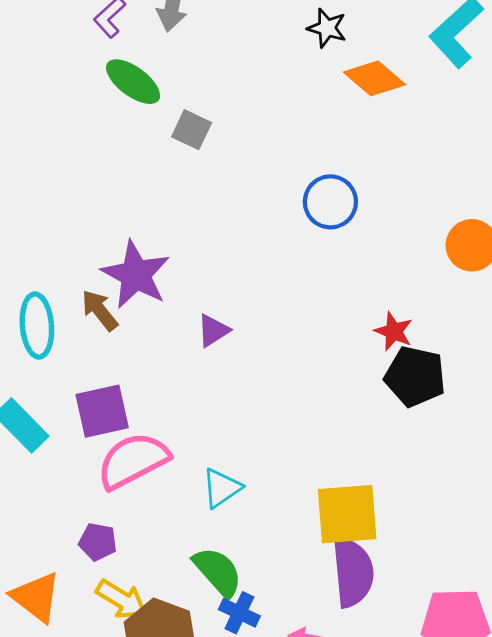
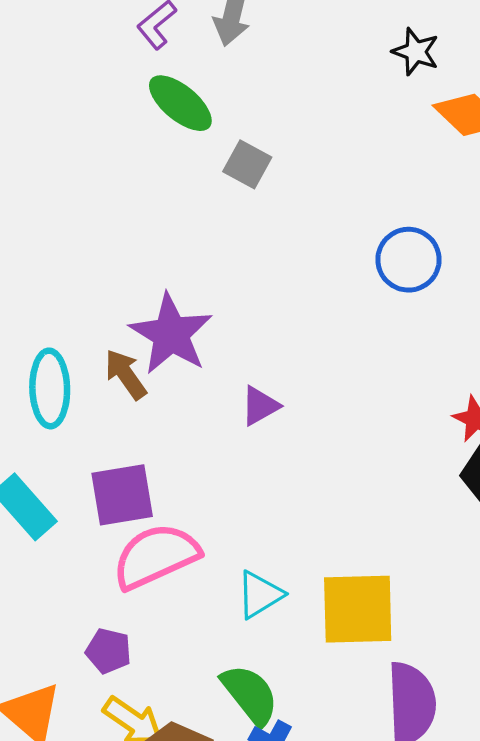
yellow square: (347, 514) -> (358, 609), moved

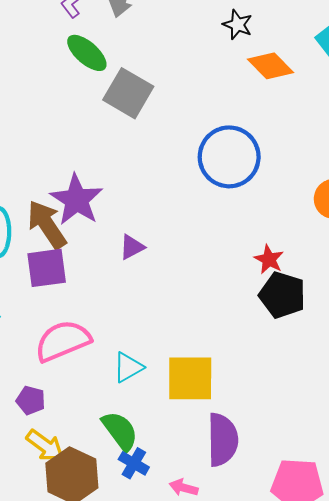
gray square: (247, 164) -> (128, 93), size x1.6
blue circle: (408, 260) -> (229, 157), size x1.5
brown arrow: (126, 374) -> (47, 225), size x1.5
purple square: (122, 495) -> (47, 268), moved

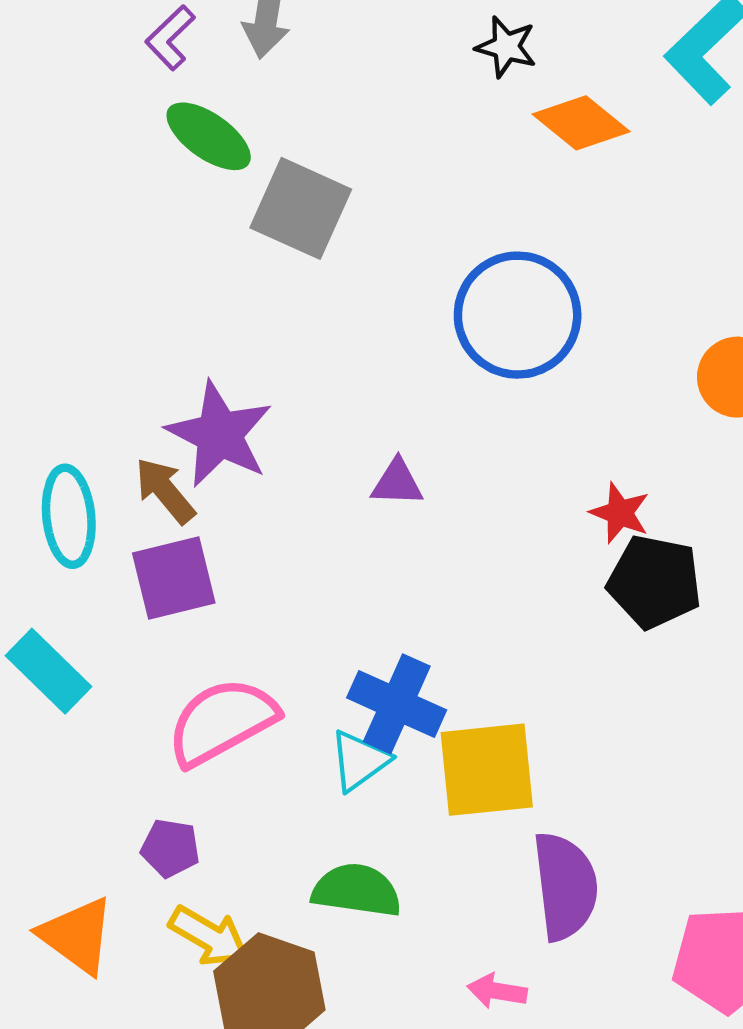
brown arrow: (47, 225) -> (165, 491), size x0.7
purple triangle: (132, 247) -> (397, 483), moved, turned 36
green semicircle: (120, 431) -> (357, 890), turned -39
blue cross: (134, 463) -> (397, 704), moved, size x1.5

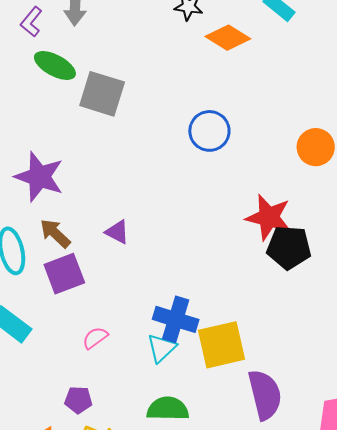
blue circle: (518, 315) -> (209, 131), size x0.7
purple star: (219, 434) -> (39, 177), moved
purple triangle: (397, 483) -> (117, 232), moved, turned 32
red star: (620, 513) -> (269, 217), size x1.6
pink semicircle: (222, 722) -> (95, 338), size x0.5

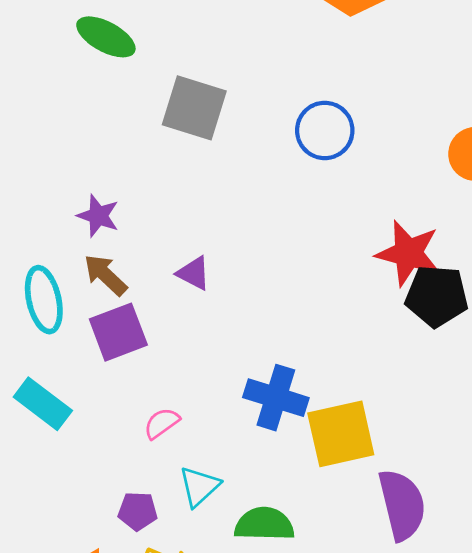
gray square: (102, 94) -> (194, 108), moved
purple star: (39, 177) -> (98, 216), moved, size x0.6
cyan triangle: (162, 348) -> (199, 486), moved

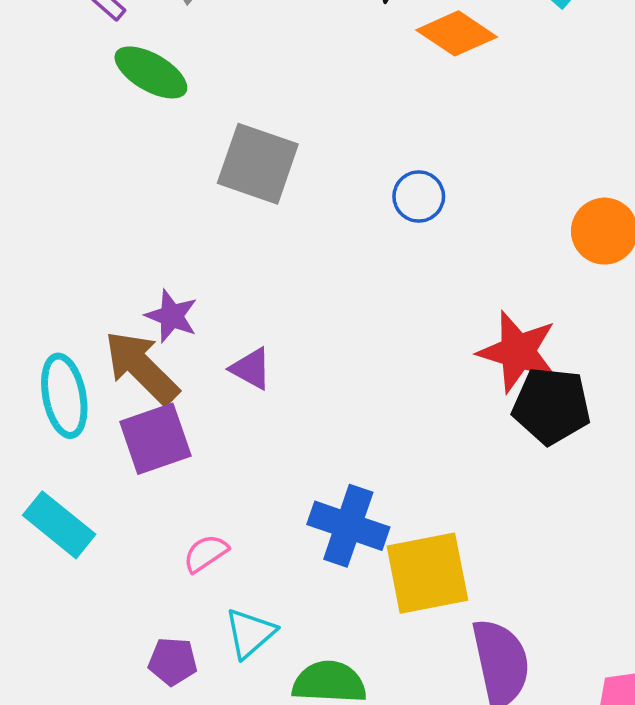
blue circle: (325, 130) -> (419, 196), size x0.7
purple star: (98, 216) -> (172, 316), moved
brown arrow: (105, 275) -> (142, 367), size x1.4

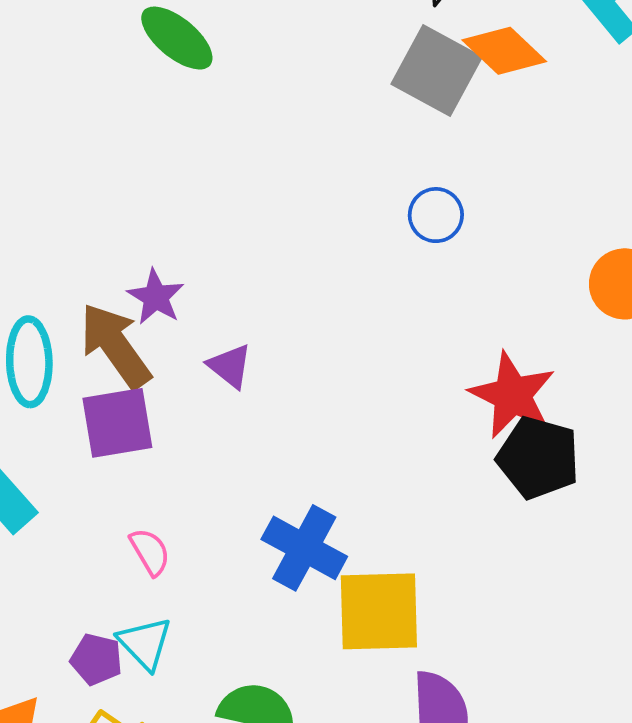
gray square: (258, 164) -> (437, 71), moved
pink semicircle: (206, 553) -> (150, 552), turned 84
cyan triangle: (250, 633) -> (145, 643), moved, turned -42

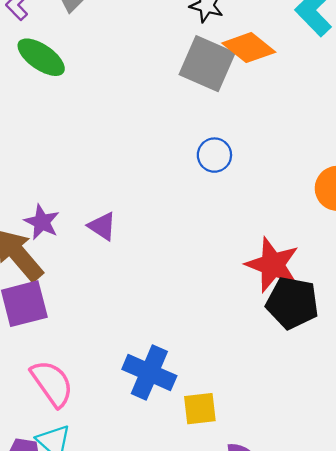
purple triangle: (230, 366) -> (102, 226), moved
pink semicircle: (150, 552) -> (52, 383), size x1.6
yellow square: (379, 611) -> (200, 409), size x0.6

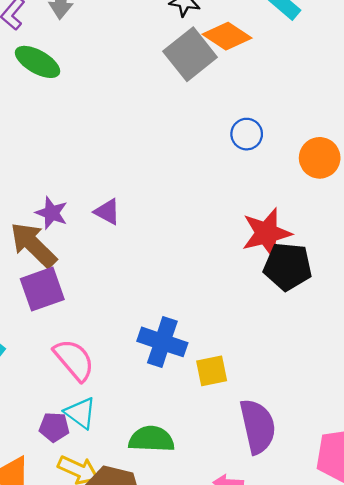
gray square: (207, 64) -> (190, 54), turned 33
blue circle: (214, 155) -> (247, 134), moved
red star: (273, 265) -> (266, 233), turned -30

